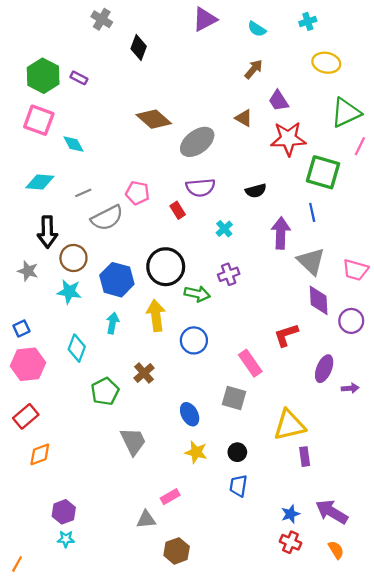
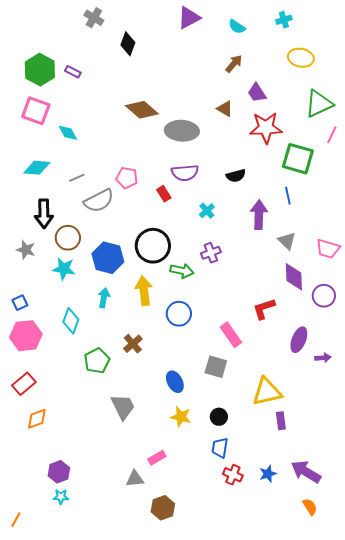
gray ellipse: (197, 142) -> (182, 131), turned 40
gray triangle: (311, 261) -> (287, 241), size x0.7
red cross: (290, 542) -> (233, 475), moved

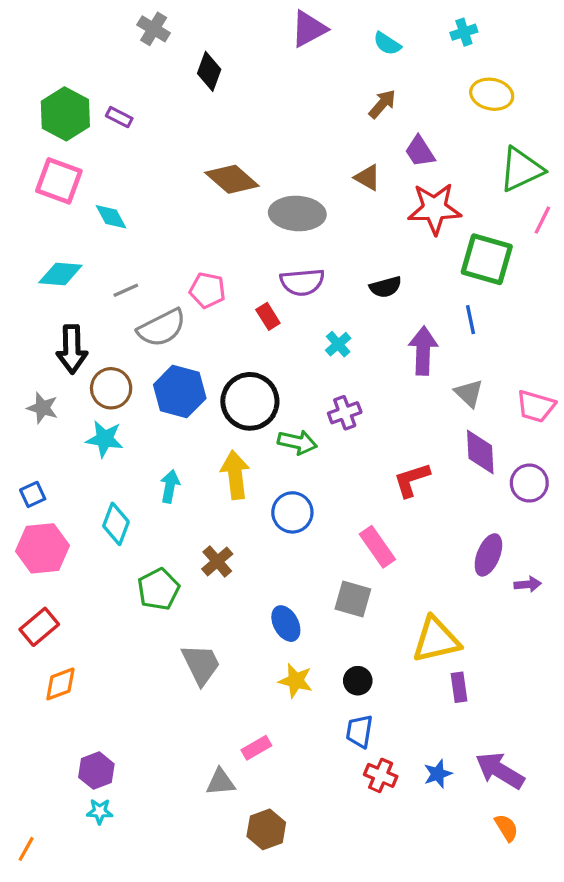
blue hexagon: (108, 258) -> (180, 392), moved
red L-shape: (264, 309) -> (412, 480), moved

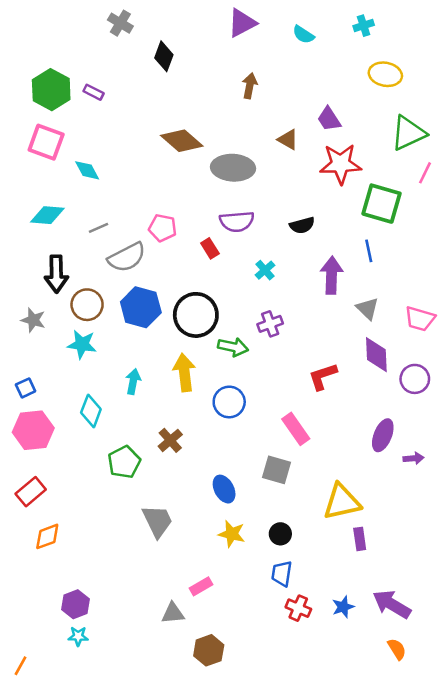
brown arrow: (382, 104) -> (250, 86), moved, turned -30

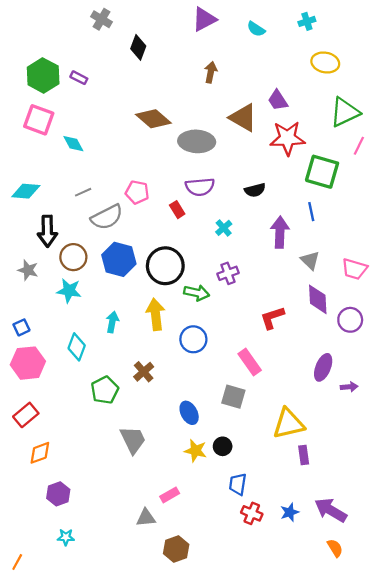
brown triangle: (288, 140) -> (243, 118), size x1.6
cyan diamond: (47, 215) -> (26, 191), moved
black circle: (280, 534) -> (223, 446), moved
purple hexagon: (76, 604) -> (58, 494), moved

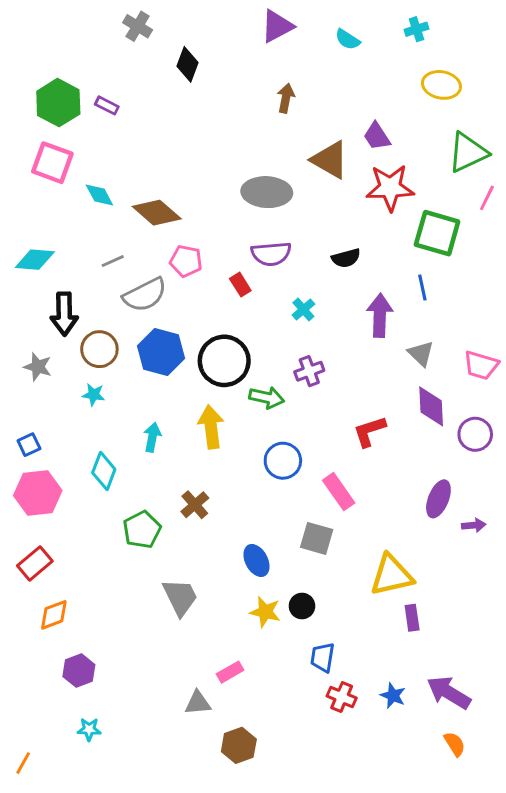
brown diamond: (153, 119) -> (157, 213), moved
cyan star: (69, 291) -> (94, 395), size x0.7
blue circle: (193, 339) -> (283, 461), moved
blue star: (290, 512) -> (393, 696), turned -30

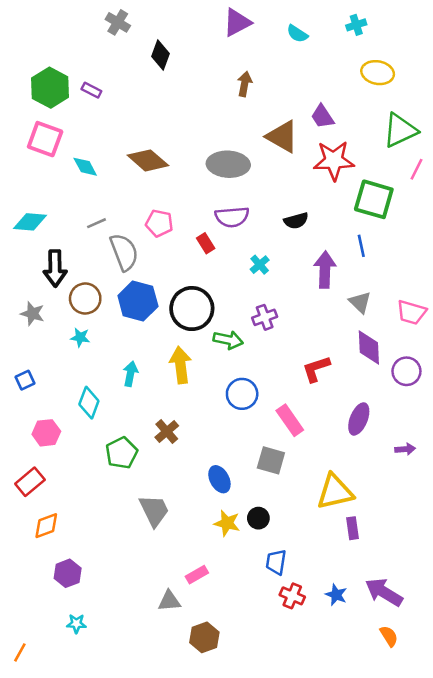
brown diamond: (157, 213) -> (148, 160), moved
gray semicircle: (145, 295) -> (124, 252), turned -84
pink hexagon: (38, 493) -> (46, 433), moved, size x0.7
purple ellipse: (438, 499) -> (359, 419), moved

